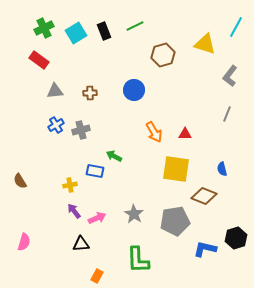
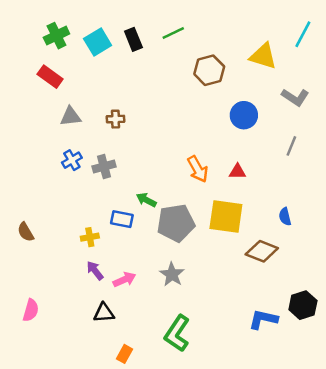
gray L-shape: (230, 76) -> (295, 97), turned -95
blue circle: (134, 90) -> (244, 115), moved
gray pentagon: (175, 221) -> (176, 223), moved
green L-shape: (138, 260) -> (177, 333), turned 36

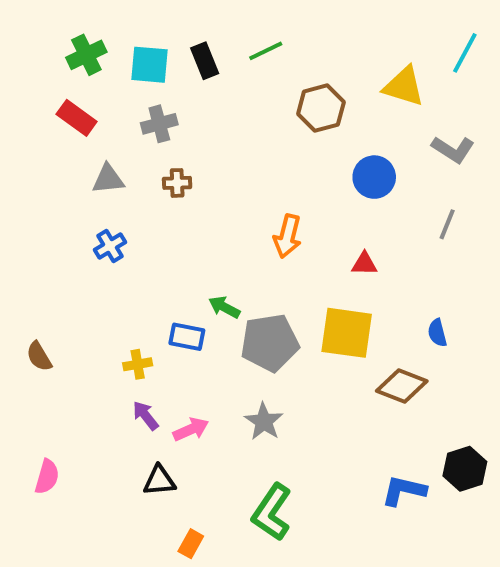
cyan square: (98, 42) -> (149, 65), turned 36
gray cross: (104, 167) -> (159, 124), moved
orange arrow: (198, 169) -> (287, 236), moved, turned 44

